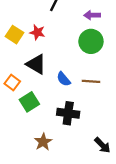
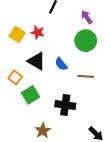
purple arrow: (92, 15) -> (87, 17), turned 56
blue semicircle: (64, 79) -> (61, 64), moved

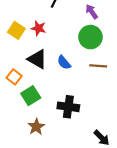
brown line: (86, 76) -> (98, 66), moved
brown star: (43, 131) -> (36, 127), moved

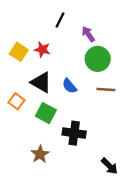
purple arrow: (92, 12) -> (88, 34), moved
green square: (31, 96) -> (46, 113), moved, turned -30

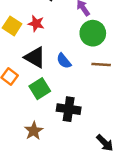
green square: (46, 113) -> (40, 89), turned 30

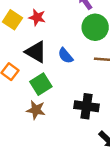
black cross: (69, 109) -> (86, 106), moved
brown star: (34, 131) -> (36, 110), moved, turned -30

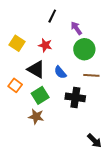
red star: (37, 17) -> (45, 45), moved
black cross: (86, 106) -> (75, 97), moved

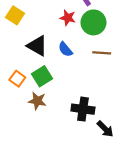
red star: (45, 45) -> (68, 18), moved
orange square: (15, 85) -> (17, 79), moved
black cross: (75, 97) -> (83, 109), moved

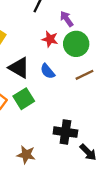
brown line: (102, 53) -> (84, 75), turned -30
brown star: (37, 101) -> (26, 155), moved

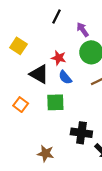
red star: (50, 39) -> (59, 58), moved
green square: (24, 99) -> (55, 102), moved, turned 30

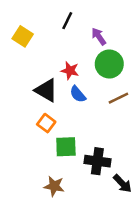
yellow square: (18, 46) -> (23, 36), moved
green square: (55, 102) -> (66, 147), moved
orange square: (21, 105) -> (46, 123), moved

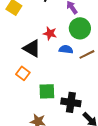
blue semicircle: (78, 94) -> (66, 49), moved, turned 136
orange square: (46, 123) -> (23, 73), moved

